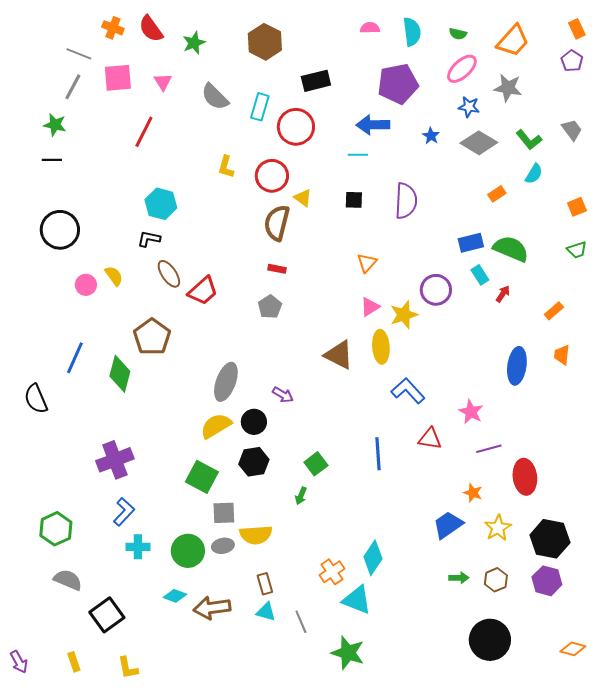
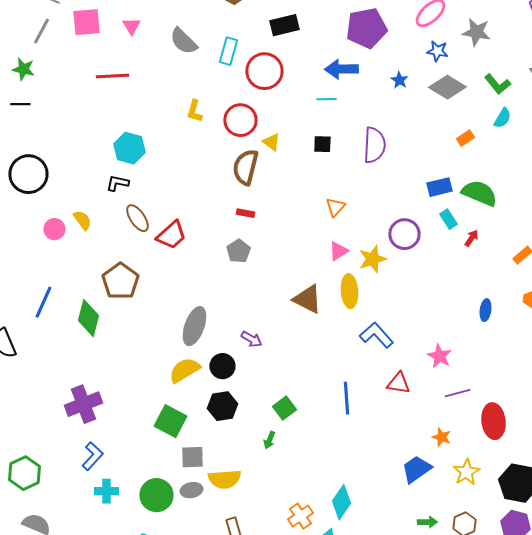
red line: (144, 132) -> (112, 76), turned 60
blue ellipse: (517, 366) -> (485, 310), size x0.6

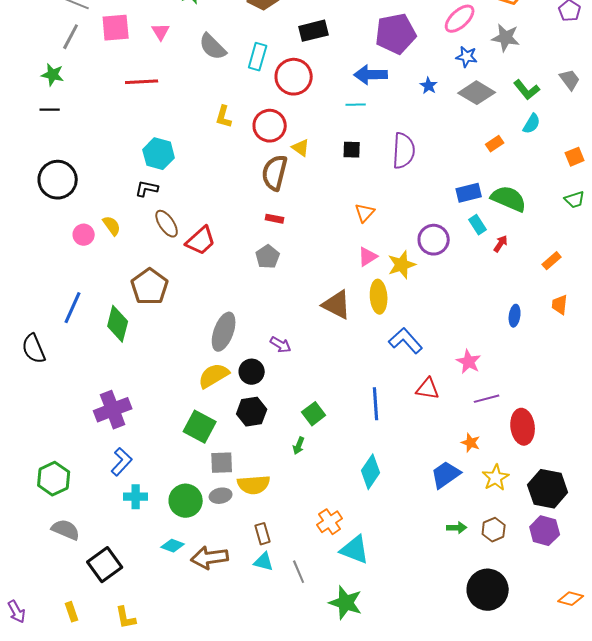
cyan diamond: (341, 502) -> (371, 472), moved

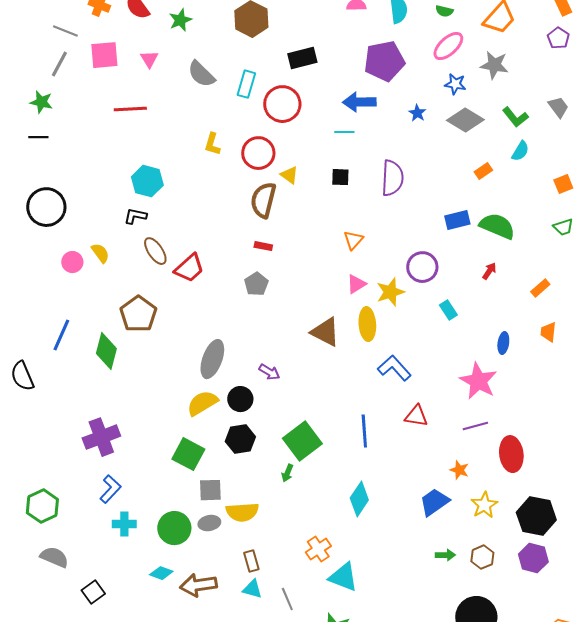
cyan rectangle: (478, 225) -> (448, 310), moved
pink star: (469, 362) -> (478, 381), moved, size x1.5
green square: (314, 414) -> (302, 441), size x1.6
black square: (105, 565) -> (93, 592), size x0.7

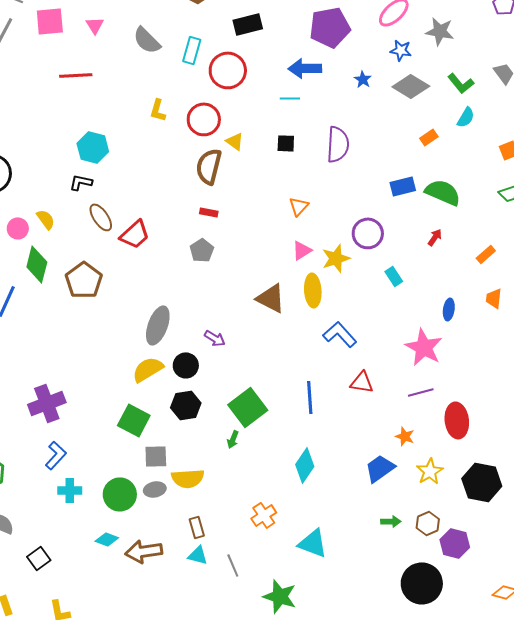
green diamond: (106, 351) -> (37, 264), moved
purple hexagon: (533, 558) -> (455, 543), moved
cyan triangle: (343, 577) -> (313, 543), moved

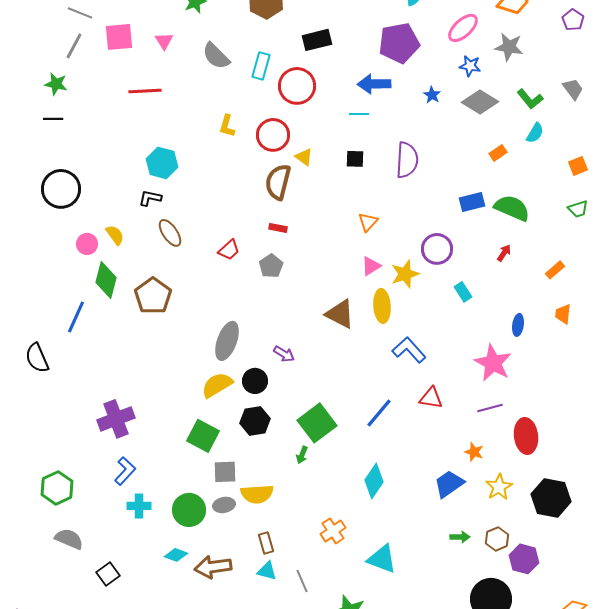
red trapezoid: (135, 234) -> (229, 250), moved, size x0.7
blue line: (310, 397) -> (379, 413), turned 44

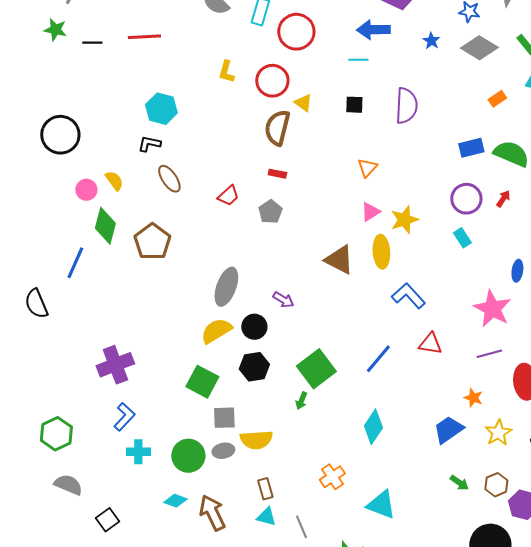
black line: (53, 119) -> (92, 43), moved
purple circle: (437, 249) -> (466, 199), moved
green arrow: (460, 537) -> (459, 483), turned 36
brown arrow: (213, 567) -> (212, 513), turned 72

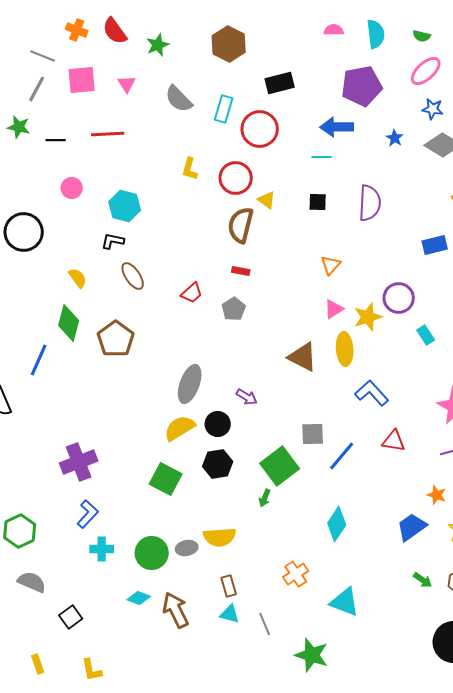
pink circle: (86, 190) -> (72, 188), moved
purple circle: (466, 199) -> (399, 298), moved
gray square: (224, 418) -> (313, 434), moved

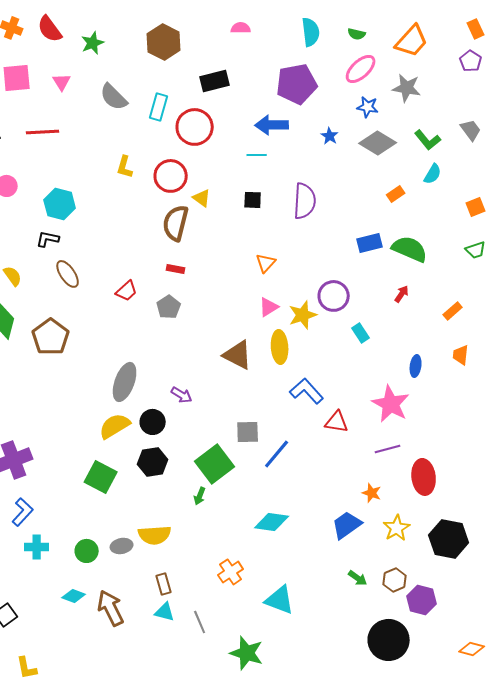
pink semicircle: (334, 30) -> (241, 28), moved
red triangle: (394, 441) -> (337, 422), moved
cyan diamond: (337, 524) -> (272, 522), turned 64
green circle: (152, 553) -> (87, 551), size x0.7

